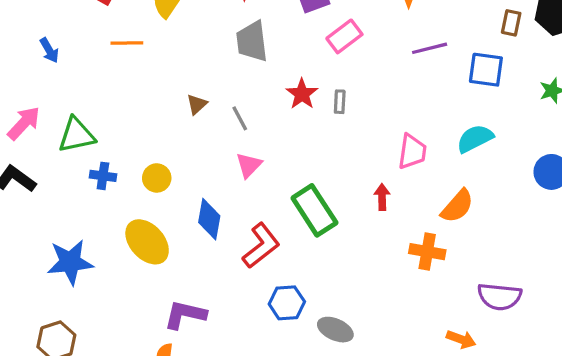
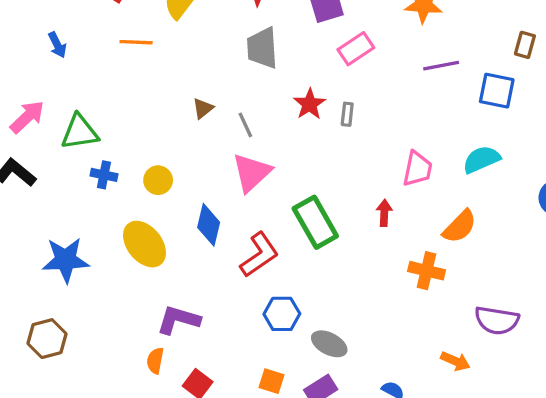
pink triangle: (249, 165) -> (252, 173), size x1.5

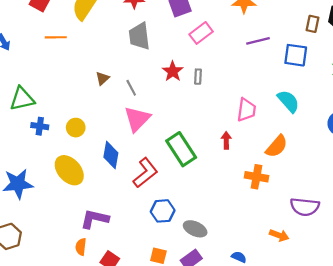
cyan semicircle: (481, 159) -> (288, 101), turned 75

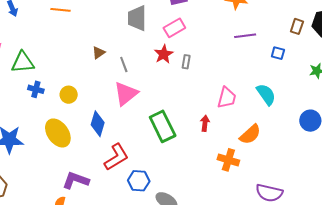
pink rectangle: (201, 33) -> (174, 28), moved
blue square: (296, 55) -> (278, 53), size x0.6
red L-shape: (145, 173) -> (116, 157), moved

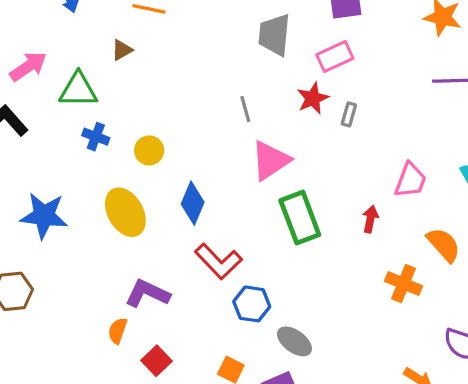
brown triangle: (99, 53) -> (122, 50), moved
pink triangle: (126, 94) -> (270, 160), moved
orange semicircle: (250, 134) -> (444, 245), turned -95
red L-shape: (116, 157) -> (218, 261), turned 72

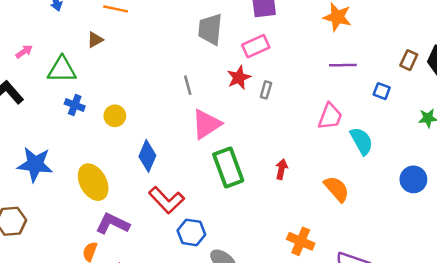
pink arrow: (28, 66) -> (24, 52), size x0.6
pink trapezoid: (410, 180) -> (330, 116), moved
yellow ellipse: (125, 212) -> (93, 182), moved
orange cross: (403, 284) -> (301, 241), moved

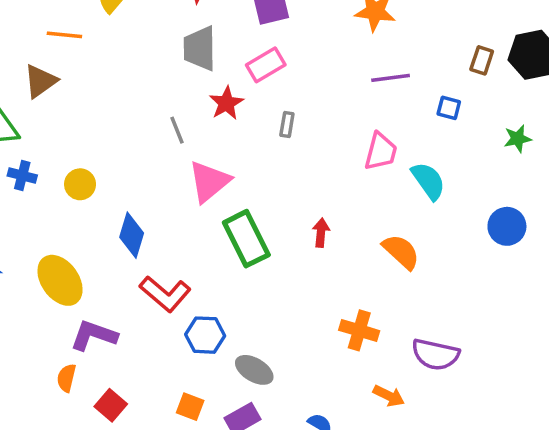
brown triangle: (95, 40) -> (40, 81), size x1.5
red star: (239, 78) -> (226, 103), moved

